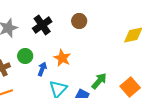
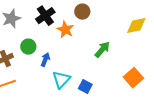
orange star: (62, 58) -> (65, 30), moved
green arrow: (99, 81) -> (102, 50), moved

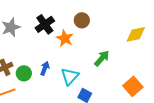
green circle: (28, 47) -> (24, 73), moved
cyan triangle: (61, 80) -> (70, 76), moved

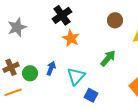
brown circle: (82, 20) -> (115, 20), moved
black cross: (45, 24) -> (62, 15), moved

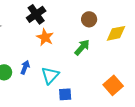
green arrow: (108, 58) -> (82, 47), moved
blue square: (91, 95) -> (65, 94), turned -32

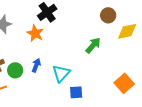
brown circle: (89, 19) -> (108, 15), moved
orange star: (45, 37) -> (35, 33), moved

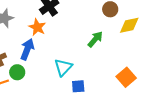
blue arrow: (36, 65) -> (27, 49), moved, size x1.5
green circle: (15, 70) -> (17, 72), moved

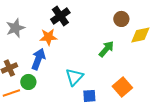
orange star: (37, 27) -> (48, 37), turned -30
orange square: (126, 77) -> (122, 87), moved

